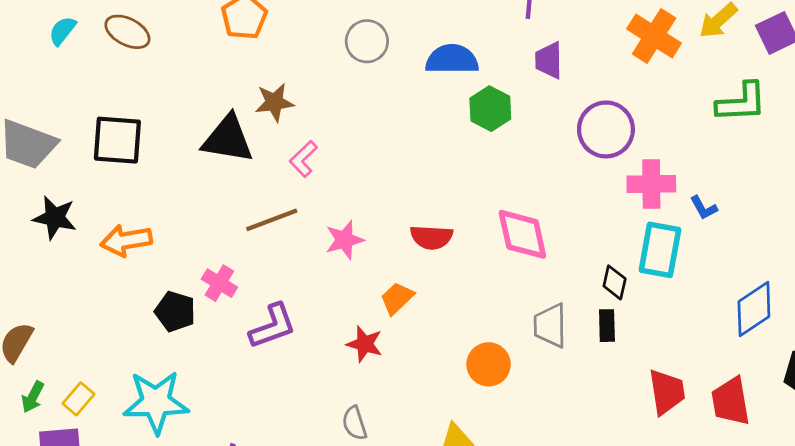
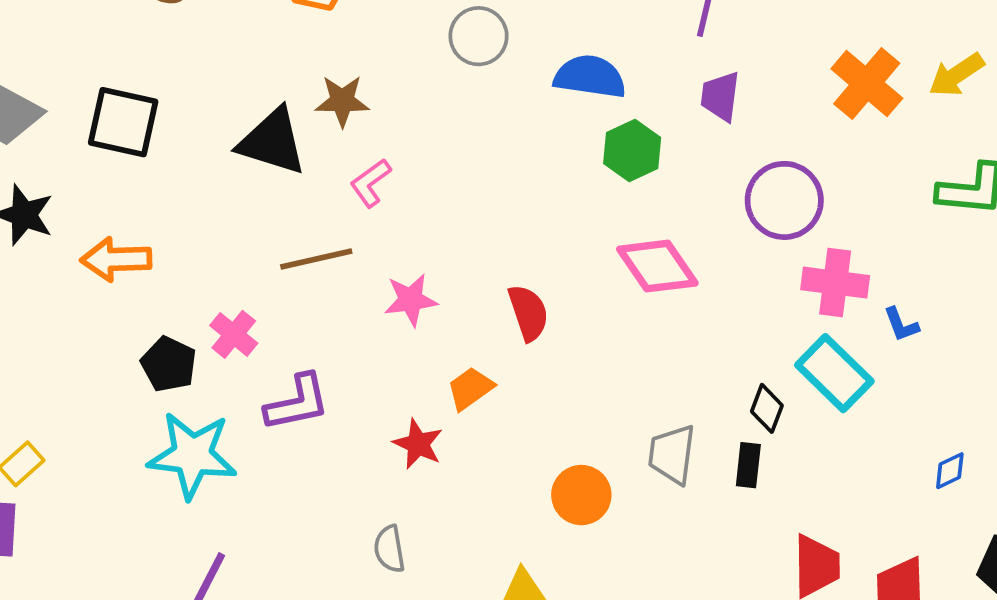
pink diamond: (522, 234) -> (657, 266), moved, turned -30
red semicircle: (431, 237) -> (528, 313), turned -120
cyan rectangle: (660, 250) -> (834, 373), turned -64
blue diamond: (754, 309) -> (950, 471), size x0.5
cyan star: (156, 402) -> (192, 455), moved

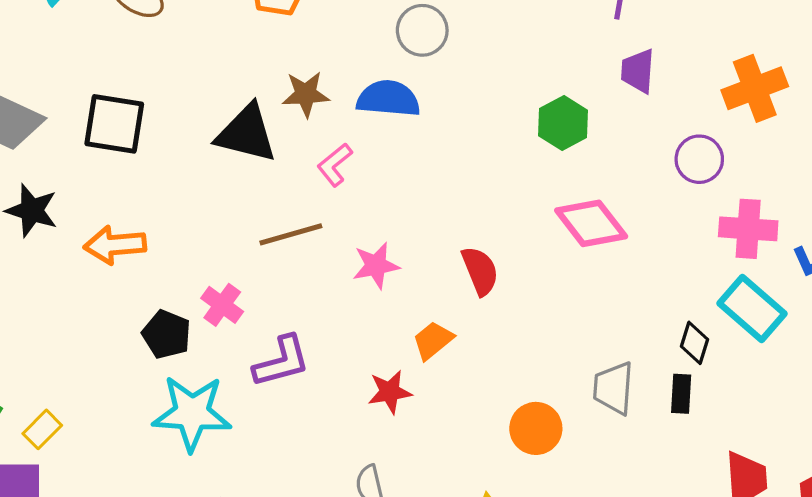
blue semicircle: (590, 77) -> (388, 99), moved
orange cross: (867, 84) -> (755, 88), moved, turned 32
purple circle: (784, 200) -> (699, 159), size x0.7
red star: (418, 444) -> (390, 392), turned -30

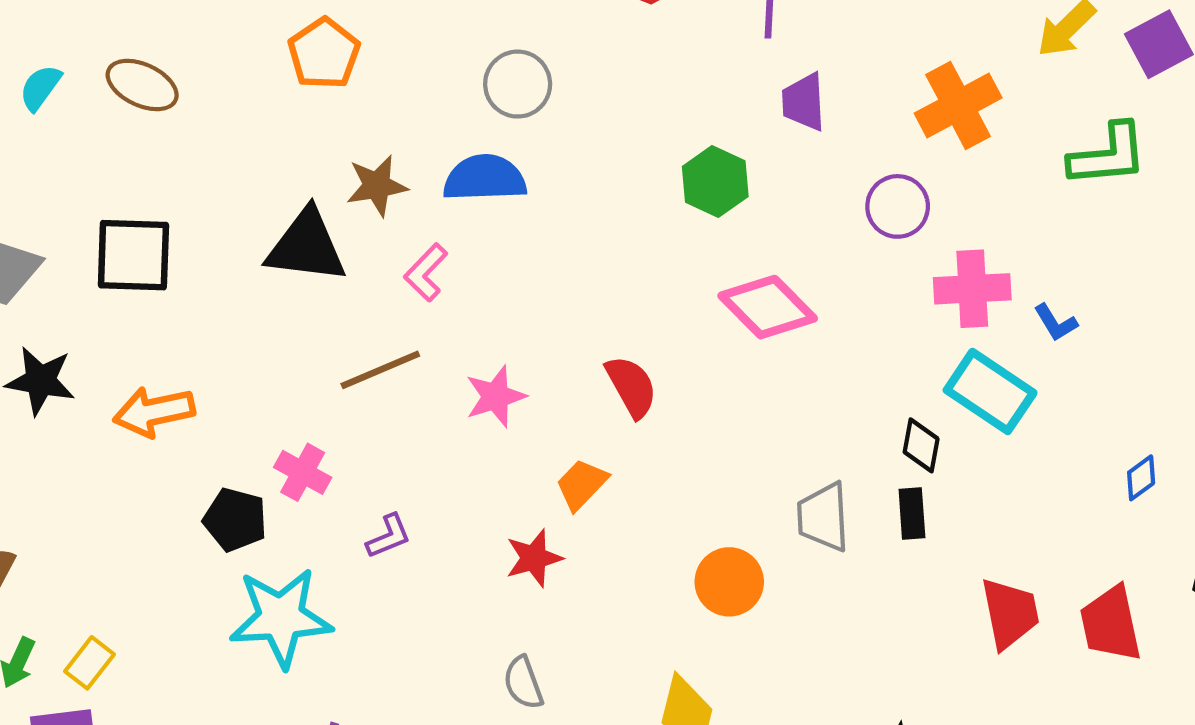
purple L-shape: (281, 362) -> (389, 536), size x0.6

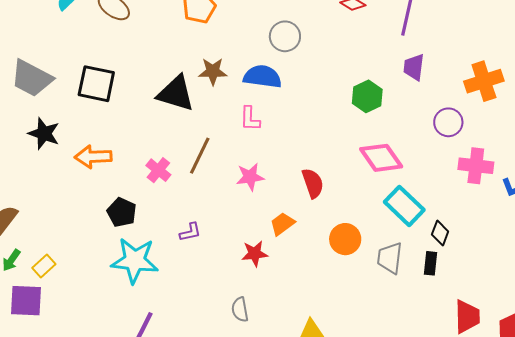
pink L-shape: (426, 272) -> (250, 119), moved, turned -52
brown line: (380, 370) -> (200, 156), turned -51
cyan rectangle: (990, 391) -> (404, 206), moved
pink cross: (303, 472) -> (158, 170), moved
orange circle: (729, 582) -> (345, 239), moved

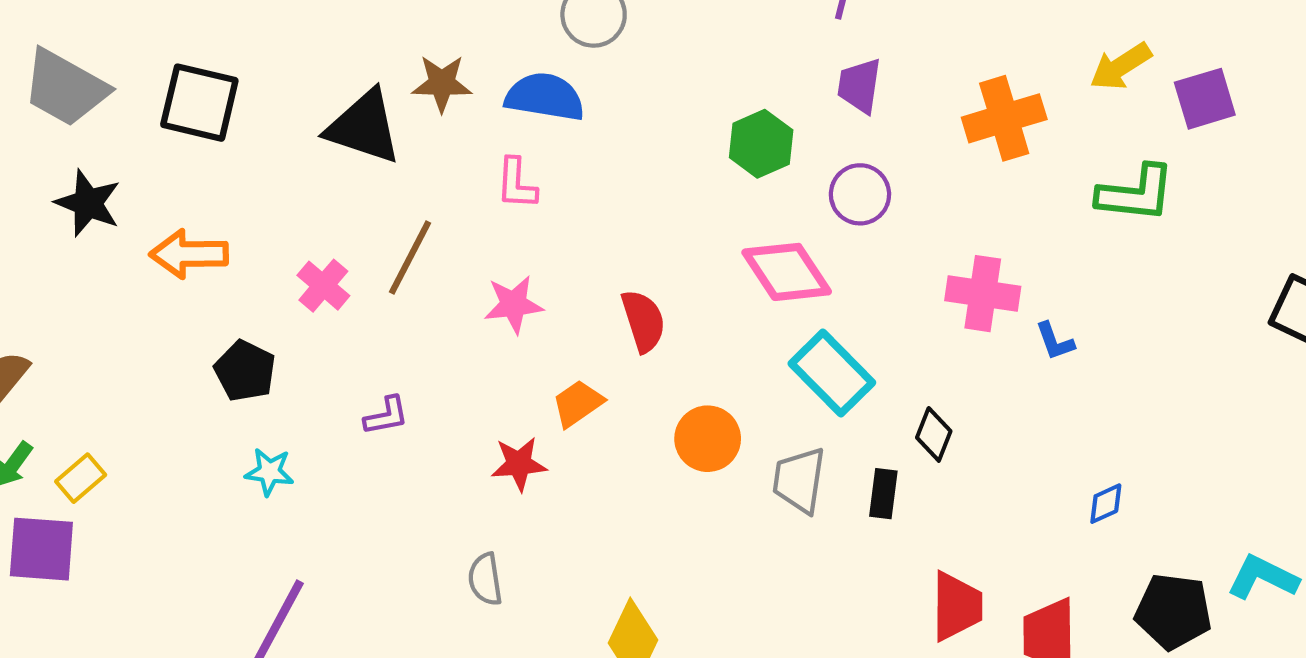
purple circle: (448, 122) -> (860, 194), moved
black diamond: (440, 233) -> (934, 434), moved
cyan star: (135, 261) -> (269, 472), size x0.5

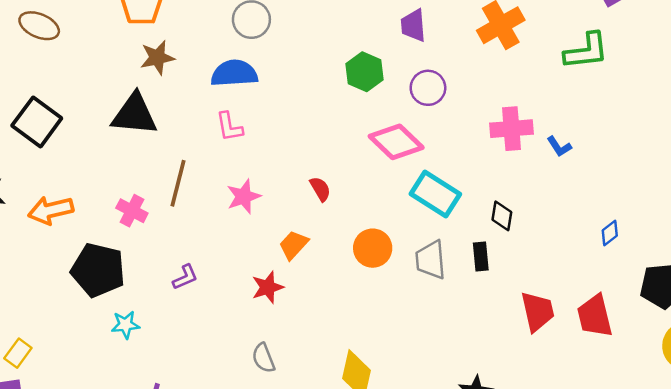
brown star: (442, 83) -> (157, 58), moved
black square: (199, 103) -> (37, 122), turned 36
red semicircle: (643, 321) -> (320, 189), size x0.7
black pentagon: (245, 371) -> (98, 270), size x1.5

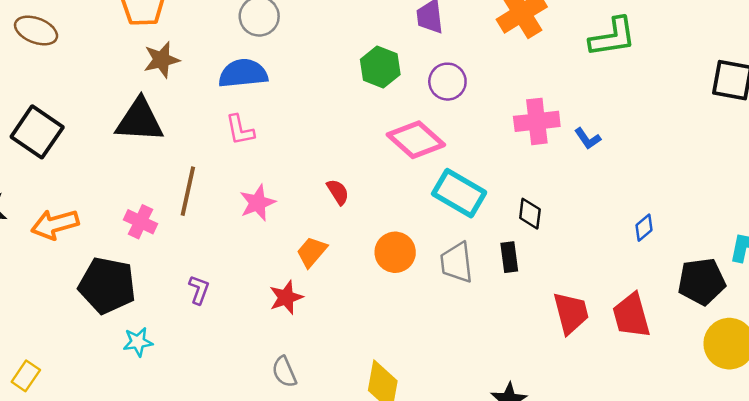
purple L-shape: (185, 277) -> (199, 290), turned -44

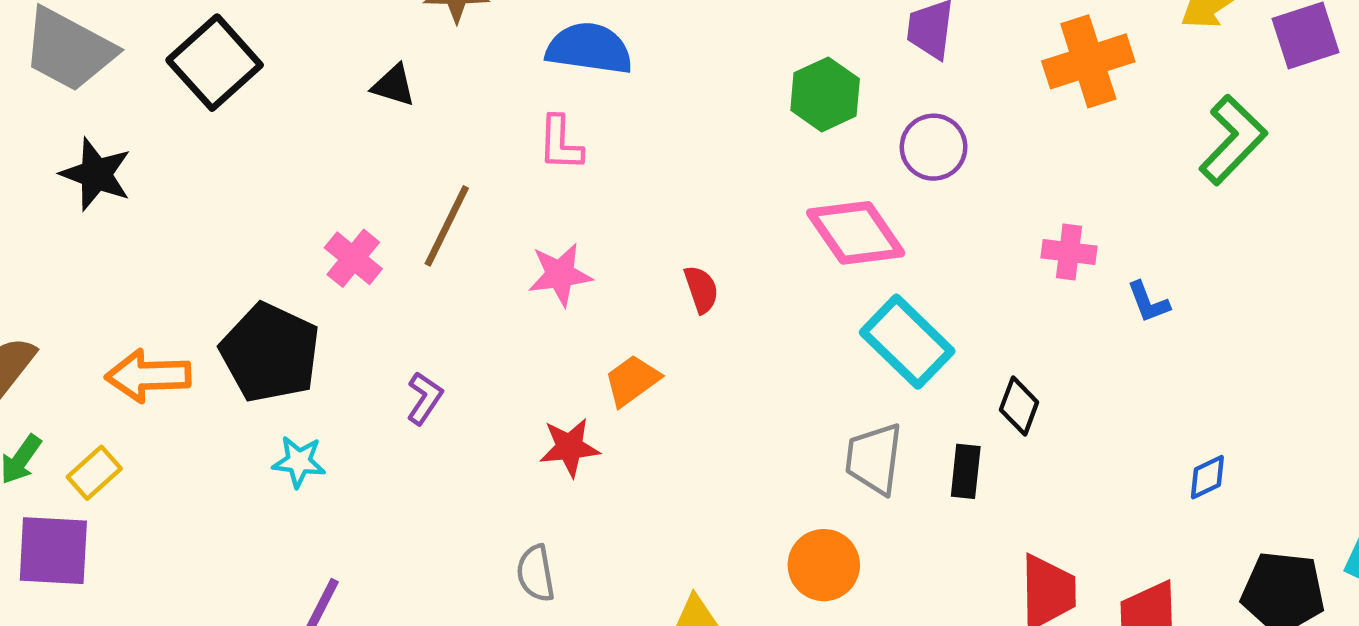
green L-shape: (613, 37) -> (1233, 140), turned -51
black triangle: (140, 120) -> (394, 85), size x0.5
pink cross: (537, 121) -> (1069, 252), size x0.7
orange arrow: (55, 224) -> (148, 376), moved
orange circle: (395, 252) -> (824, 565), moved

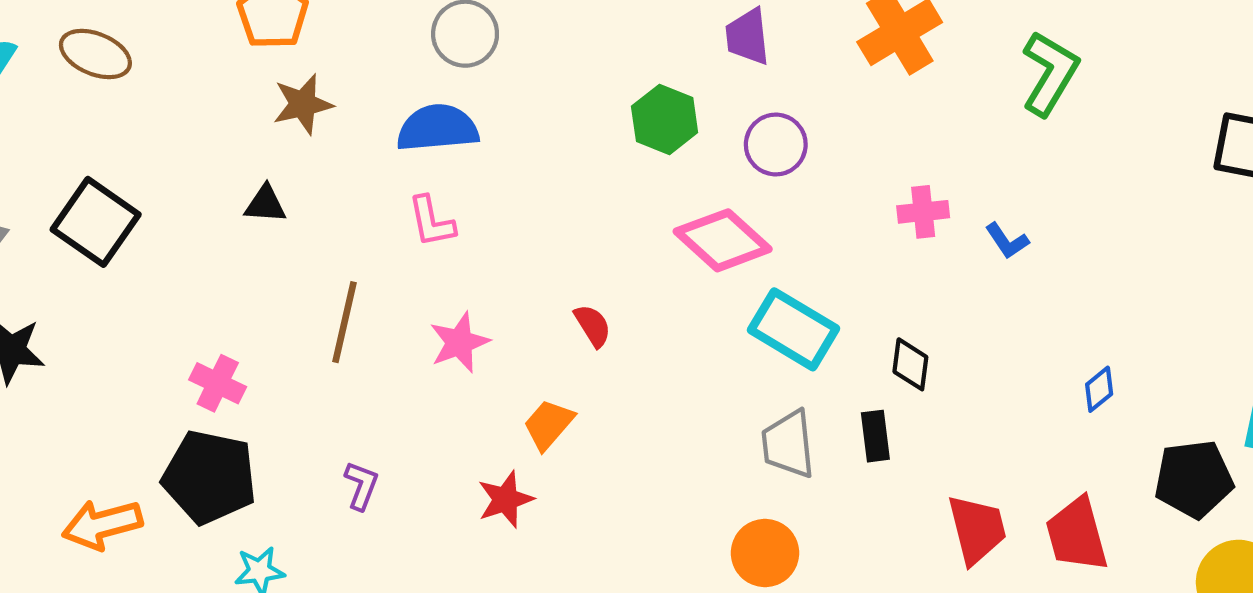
pink cross: (353, 258) -> (218, 383), moved

